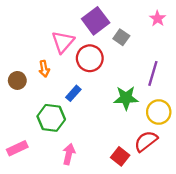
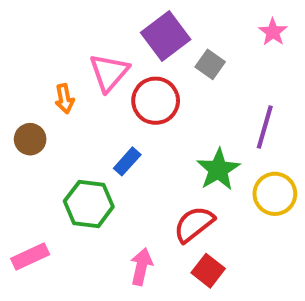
orange arrow: (44, 69) -> (64, 99), moved
green star: (126, 98) -> (218, 170), turned -30
red semicircle: (146, 141) -> (194, 224), moved
pink arrow: (69, 154) -> (141, 267), moved

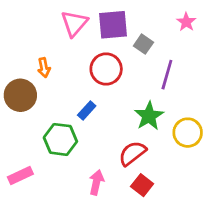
purple square: (166, 36) -> (113, 25), turned 32
pink triangle: (109, 72) -> (74, 23), moved
purple line: (265, 127) -> (167, 75), moved
brown circle: (30, 139) -> (20, 95), size x1.5

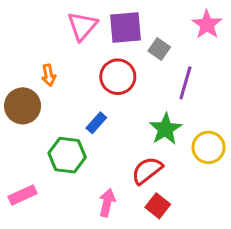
pink star: (186, 22) -> (207, 24), size x1.4

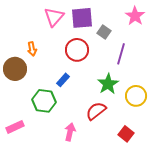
red square: (158, 206) -> (126, 134), moved

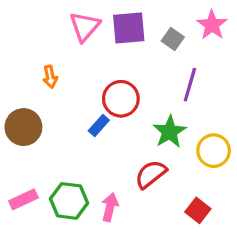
gray square: (104, 32) -> (173, 39), moved
red circle: (77, 50) -> (121, 99), moved
brown circle: (15, 69) -> (23, 127), moved
green hexagon: (44, 101) -> (69, 201), moved

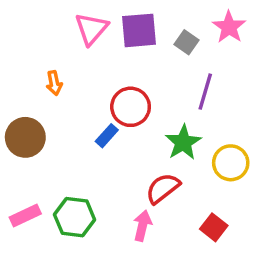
pink arrow: (110, 207) -> (142, 226), moved

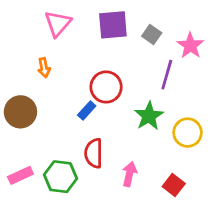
pink star: (229, 27) -> (190, 46), moved
pink triangle: (92, 29) -> (58, 23), moved
red semicircle: (163, 188) -> (94, 153), moved, turned -52
pink arrow: (142, 226) -> (130, 174), moved

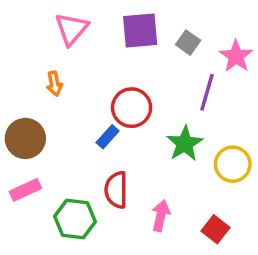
pink rectangle: (20, 175) -> (25, 190), moved

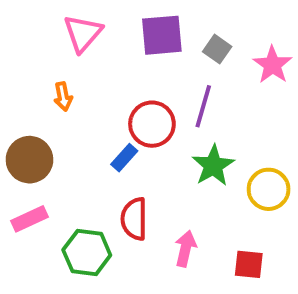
purple line: (207, 92) -> (203, 106), moved
red square: (216, 229) -> (249, 264), turned -32

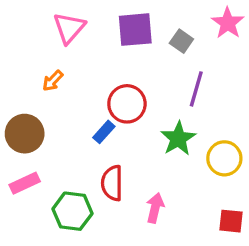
pink star: (272, 65) -> (228, 23), moved
orange arrow: (63, 96) -> (53, 81), turned 55
purple line: (203, 106) -> (196, 89), moved
red square: (249, 264) -> (231, 221), moved

